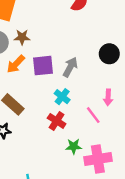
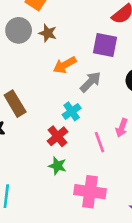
orange arrow: (16, 64) -> (65, 65), moved
purple square: (43, 66) -> (105, 45), moved
green star: (74, 146) -> (57, 166), moved

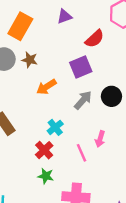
purple square: (105, 45) -> (81, 67), turned -30
gray arrow: (90, 82) -> (83, 100), moved

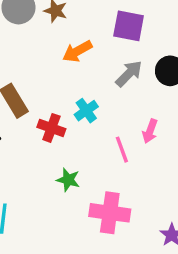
purple square: (81, 67) -> (129, 26), turned 30
red cross: (44, 150) -> (51, 128), moved, turned -30

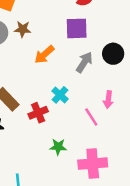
red cross: (51, 128) -> (38, 113), turned -30

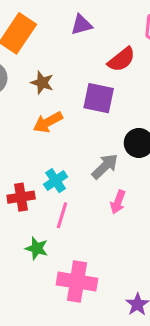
brown star: (23, 29) -> (42, 83), moved
gray arrow: (84, 62) -> (105, 166), moved
pink line: (91, 117) -> (62, 215), moved, turned 36

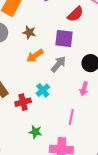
gray arrow: (105, 166) -> (58, 64), moved
pink arrow: (118, 202) -> (84, 89), moved
pink line: (62, 215) -> (71, 117), moved

